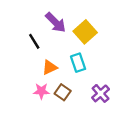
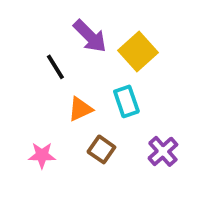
pink star: (41, 91) -> (42, 155), moved

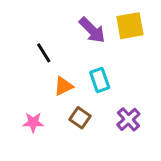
purple arrow: (90, 36) -> (92, 30), moved
yellow square: (138, 51) -> (130, 26), moved, turned 32

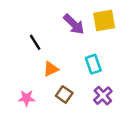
cyan rectangle: (100, 80) -> (93, 64), moved

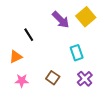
yellow square: (104, 21) -> (86, 17), turned -30
orange triangle: (51, 69) -> (16, 57), moved

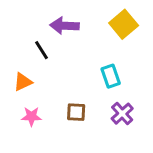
purple arrow: (61, 20) -> (65, 26), moved, turned 138
brown square: (53, 78) -> (76, 112), turned -32

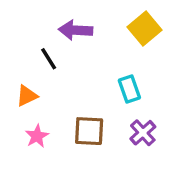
brown square: (76, 112) -> (89, 131), size x1.4
pink star: (31, 116) -> (37, 136), turned -30

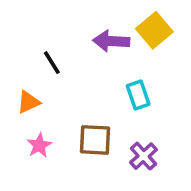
purple arrow: (76, 30) -> (111, 41), moved
purple cross: (143, 133) -> (144, 156), moved

